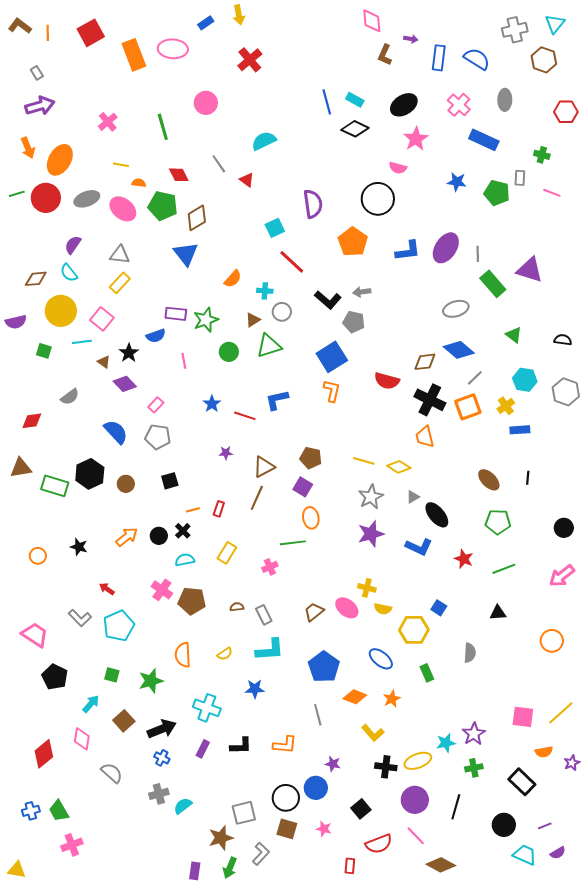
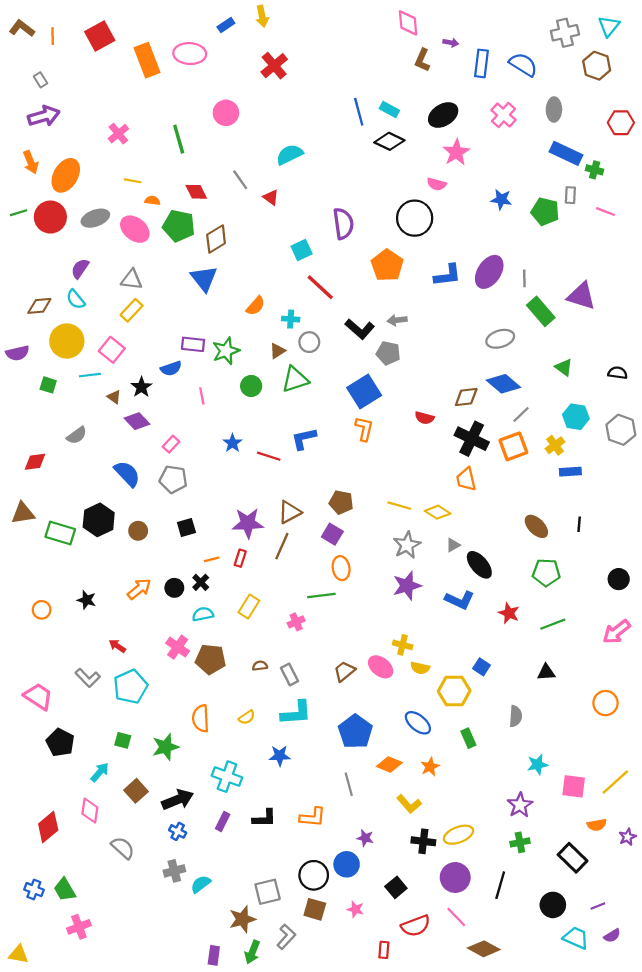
blue rectangle: (484, 140) -> (566, 153), moved
red semicircle: (387, 381) -> (424, 418), size x0.7
purple star: (226, 453) -> (248, 523), moved, size x2.0
cyan star: (446, 743) -> (537, 764), moved
blue cross: (31, 811) -> (34, 890), turned 36

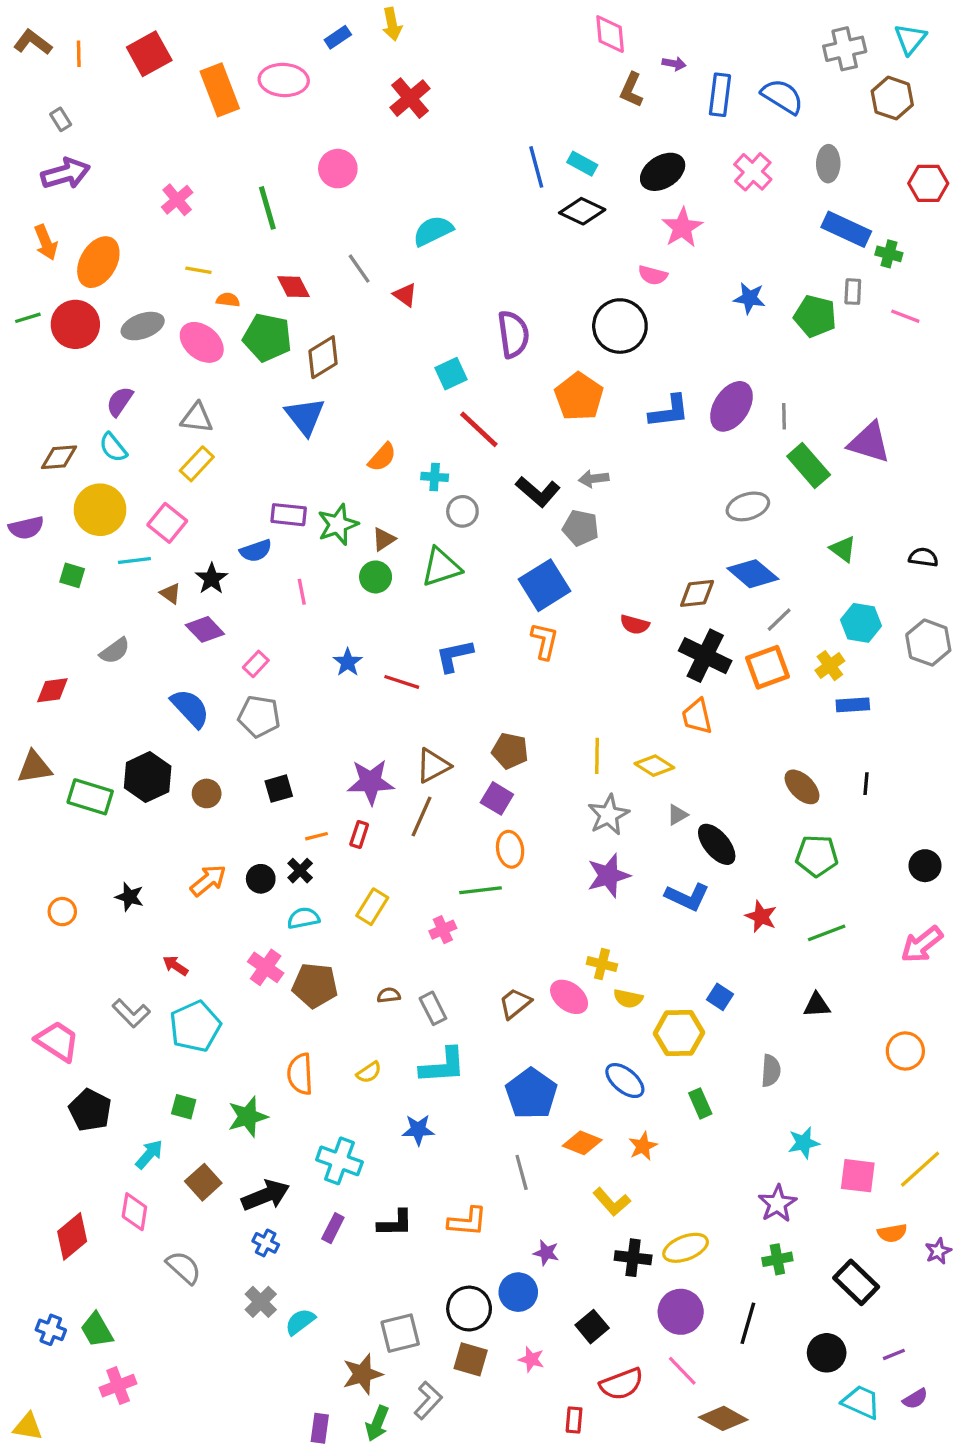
brown triangle: (277, 351) -> (384, 539), moved
yellow line: (399, 506) -> (597, 756), turned 75
gray cross: (174, 871) -> (261, 1302), turned -30

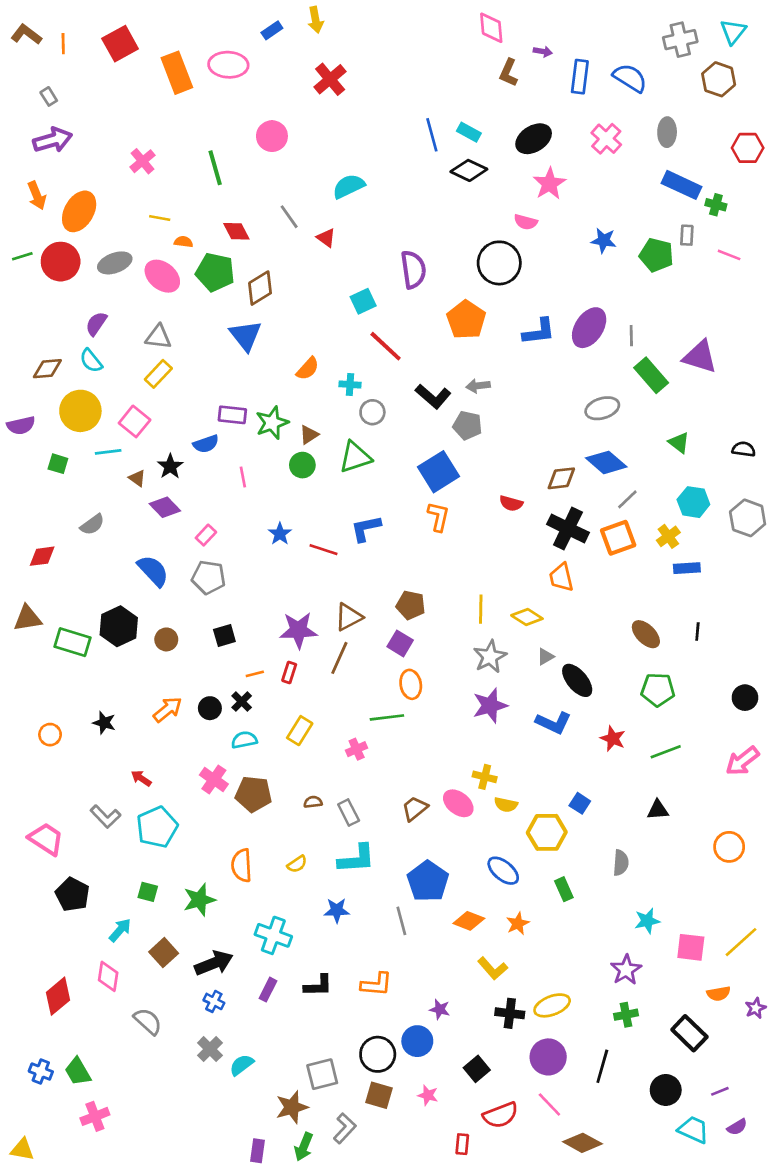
gray line: (522, 1172) -> (401, 921), moved

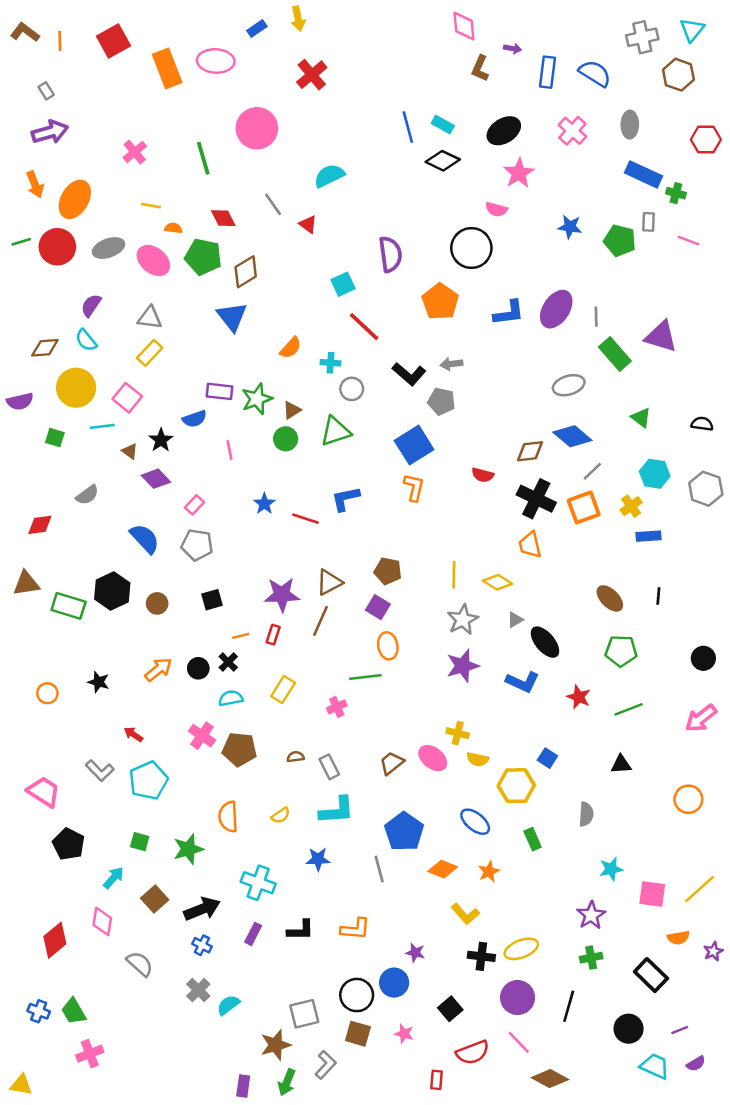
pink circle: (272, 136) -> (257, 128), size x1.4

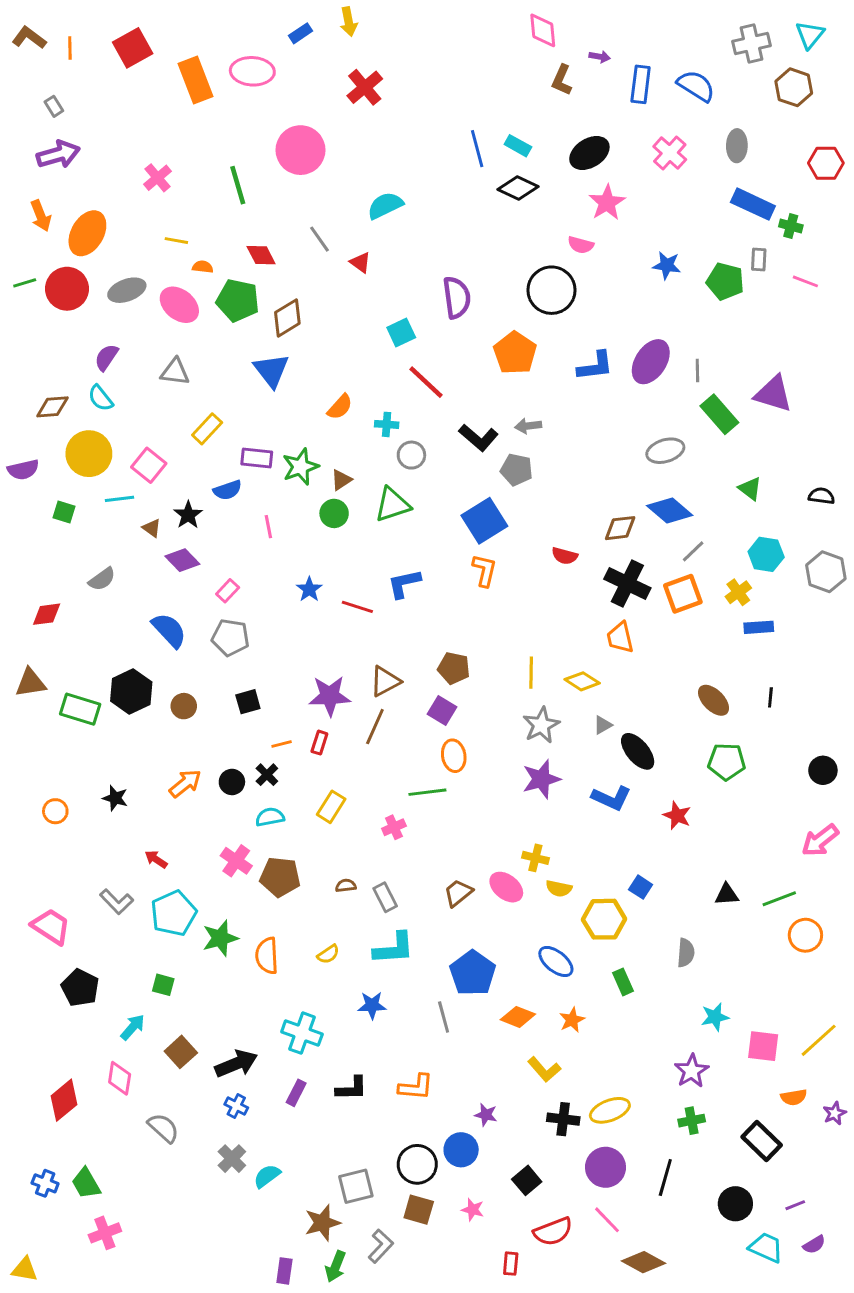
yellow rectangle: (150, 353) -> (207, 429), moved
green line: (629, 709) -> (779, 899), moved
green star: (188, 849) -> (220, 938), moved

